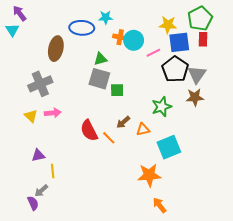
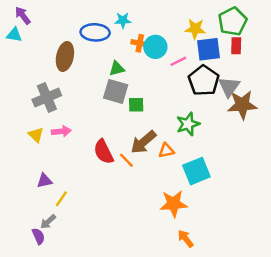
cyan triangle: (12, 30) -> (14, 35), turned -48
brown star: (195, 97) -> (242, 105), moved, size x1.4
brown arrow: (123, 122) -> (143, 142), size x1.6
yellow line: (53, 171) -> (61, 199), turned 40

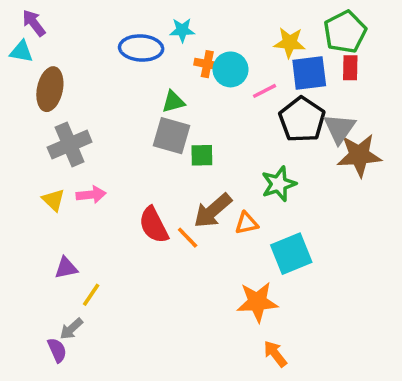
brown ellipse: (65, 56) -> (50, 89), moved

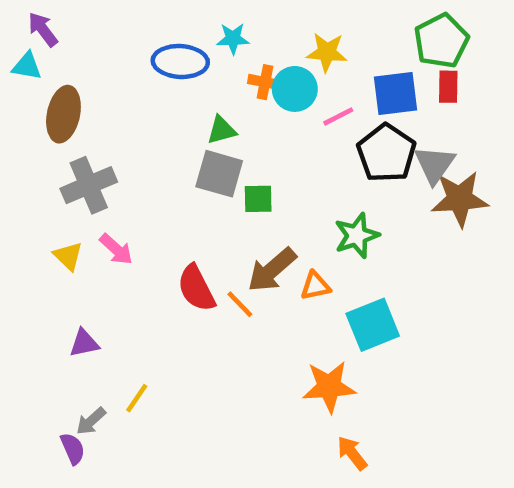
yellow star: (290, 43) -> (327, 52), moved
pink arrow: (91, 195) -> (116, 249), turned 48
yellow line: (91, 295) -> (137, 398), moved

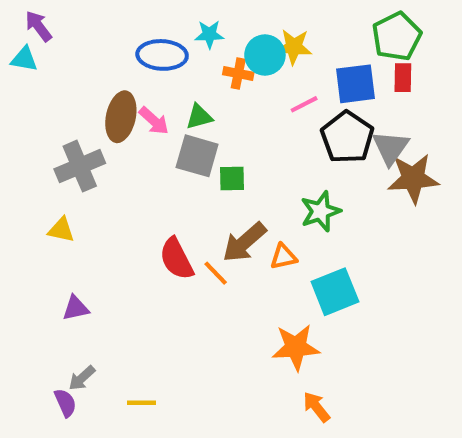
cyan circle: (295, 89) -> (265, 55), moved
brown ellipse: (63, 114) -> (121, 117), moved
pink arrow: (116, 249) -> (154, 121), moved
yellow triangle: (68, 256) -> (61, 230), turned -32
yellow line: (137, 398) -> (141, 403), moved, turned 56

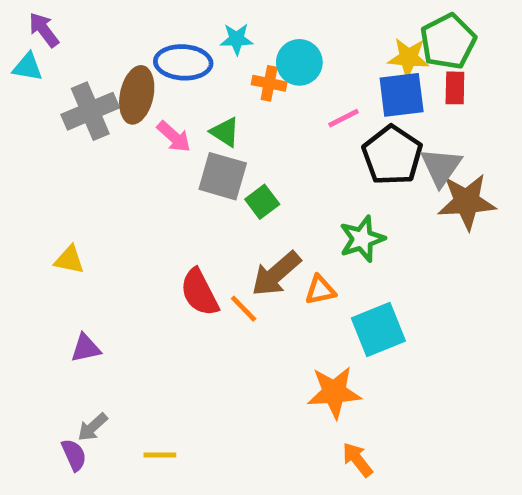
yellow star: (294, 47) -> (409, 58), moved
brown ellipse: (121, 117) -> (137, 95), moved
green triangle: (199, 117) -> (225, 132), turned 48
gray cross: (80, 166) -> (90, 111), moved
green square: (232, 178) -> (262, 202), turned -36

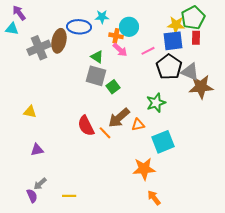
pink arrow: (174, 137) -> (120, 50), moved
gray triangle: (441, 167) -> (190, 72), turned -42

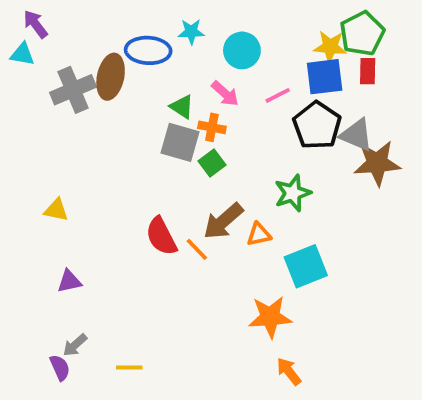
orange cross: (116, 36) -> (212, 127), moved

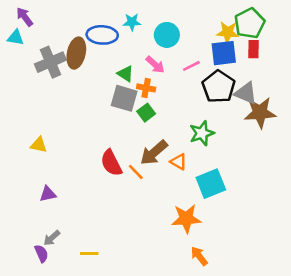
orange triangle: (259, 234) -> (178, 162), turned 42

